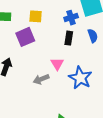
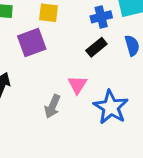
black rectangle: (69, 38) -> (96, 47), turned 40
gray arrow: (41, 79) -> (52, 106), turned -49

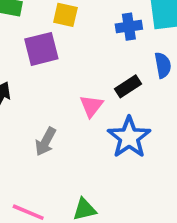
black rectangle: (96, 47) -> (128, 86), moved
gray arrow: (52, 106) -> (46, 142), moved

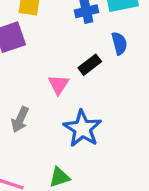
blue star: (129, 137) -> (82, 129), moved

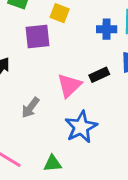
pink triangle: (59, 85) -> (69, 85), size x1.4

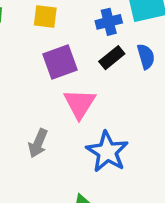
purple square: (38, 37) -> (60, 62), moved
black rectangle: (99, 75) -> (112, 58), moved

